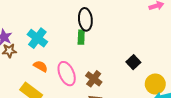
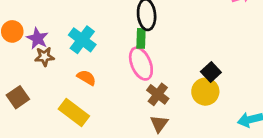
pink ellipse: (67, 74) -> (141, 64), moved
yellow circle: (155, 84) -> (205, 92), moved

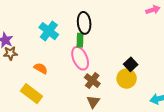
cyan cross: (82, 40) -> (49, 31), moved

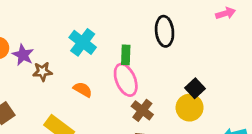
black ellipse: (84, 23) -> (165, 31), moved
brown star: (10, 53) -> (42, 72), moved
orange semicircle: (41, 68) -> (83, 90), moved

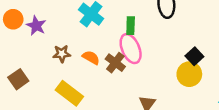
brown star: (42, 72) -> (62, 54), moved
brown cross: (142, 110) -> (115, 63), moved

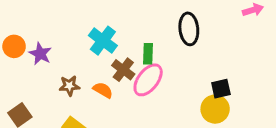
pink ellipse: (131, 49) -> (148, 80), turned 60
black square: (194, 56) -> (221, 89), turned 30
brown cross: (115, 63) -> (123, 70), moved

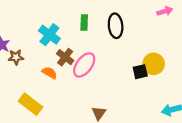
green rectangle: (148, 54) -> (84, 22), moved
brown star: (69, 86) -> (16, 57), moved
yellow circle: (215, 109) -> (154, 64), moved

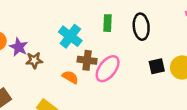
brown cross: (65, 57) -> (87, 60), turned -30
black square: (140, 72) -> (157, 66), moved

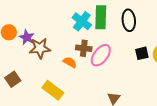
green rectangle: (108, 23) -> (101, 17), size x1.6
cyan cross: (70, 36) -> (82, 21), moved
brown star: (34, 60) -> (40, 48), size x1.5

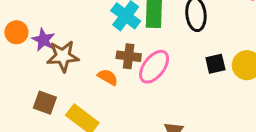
brown square: (13, 79) -> (45, 103), moved, turned -35

